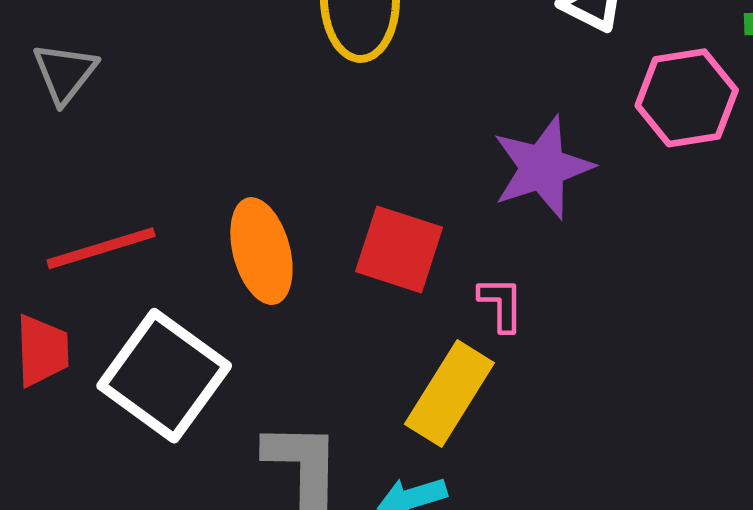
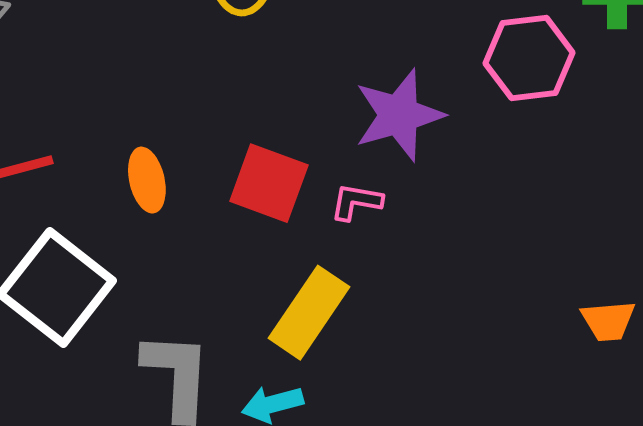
orange ellipse: (261, 251) -> (147, 180), size x0.7
pink L-shape: (501, 304) -> (356, 202), moved, turned -82

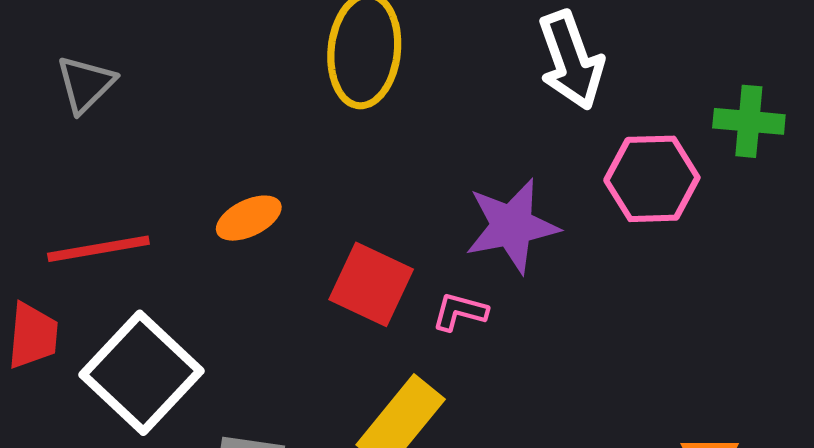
orange ellipse: (147, 180) -> (249, 218), moved, turned 72

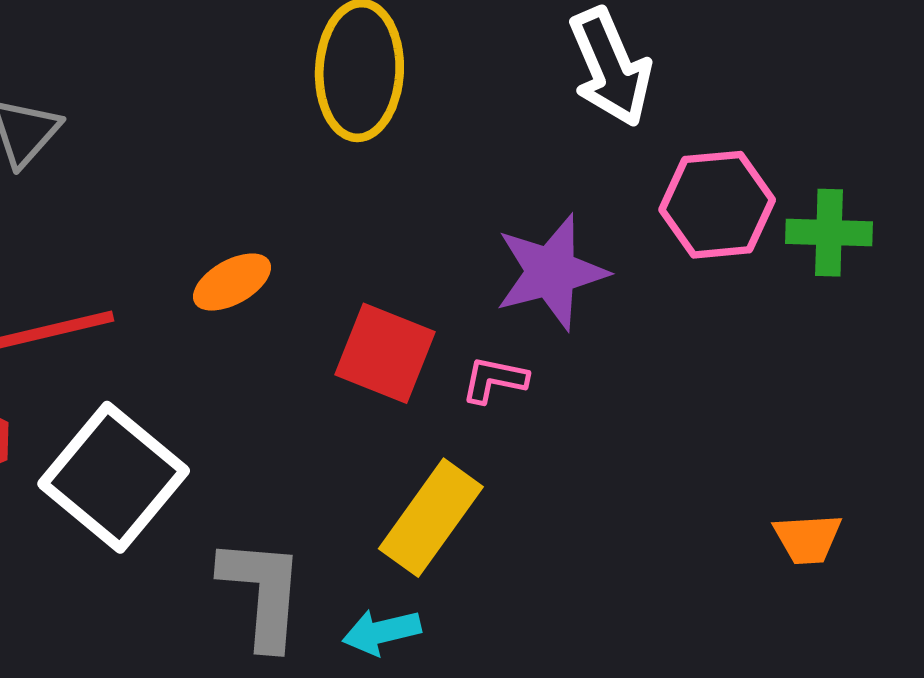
green cross: (749, 121) -> (829, 233), moved

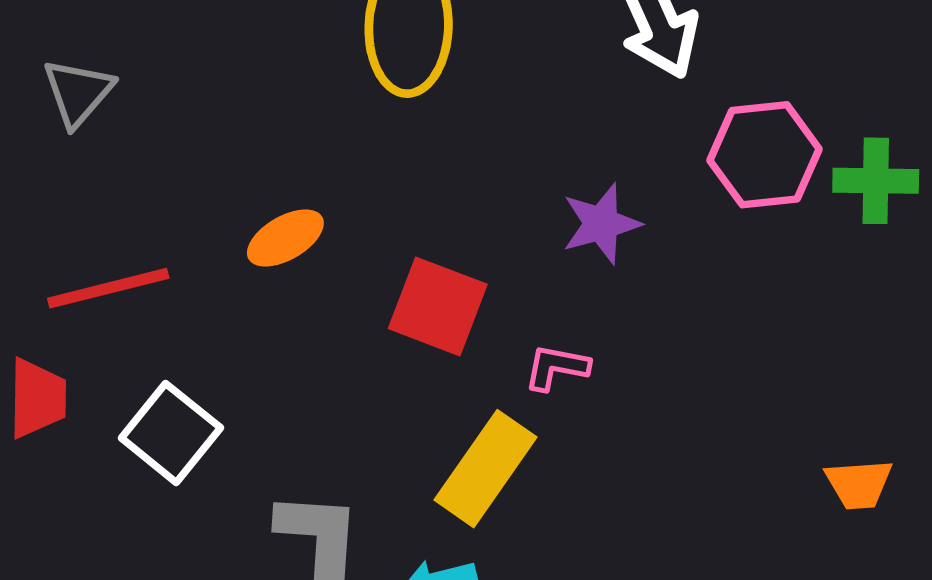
purple star: (551, 272) -> (601, 224), size x0.7
pink L-shape: (494, 380) -> (556, 367), moved
white square: (114, 477) -> (171, 433), size x0.7

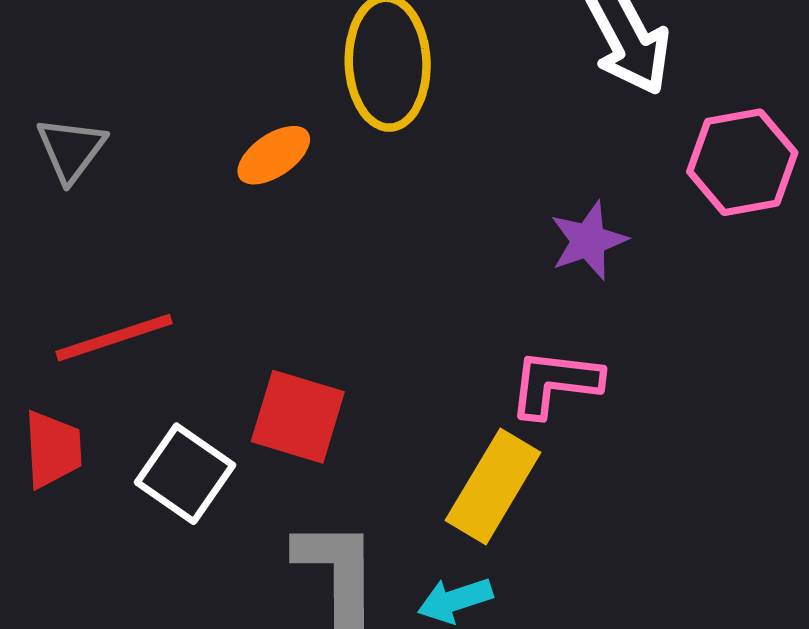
orange ellipse: (285, 238) -> (274, 155), moved
red square: (438, 306) -> (298, 417), moved
pink L-shape: (556, 367) -> (555, 383), size x1.5

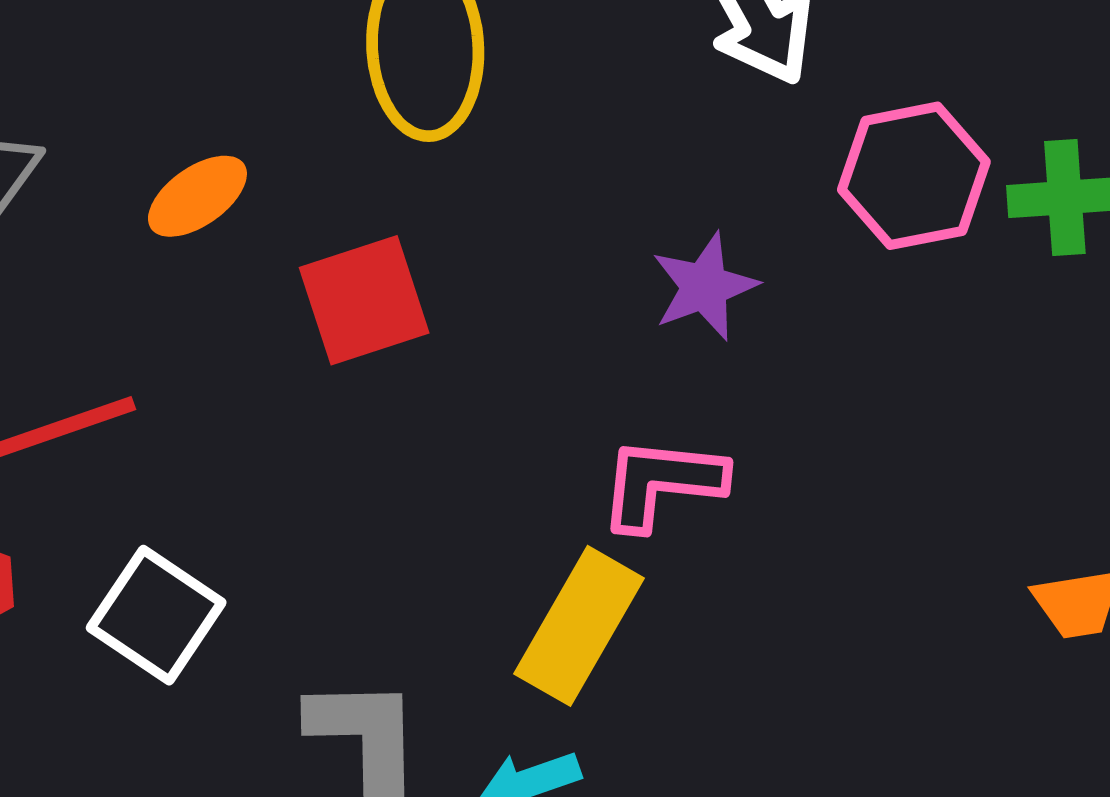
orange ellipse: (274, 155) -> (197, 196), moved
red square: (298, 417) -> (364, 300), moved, turned -34

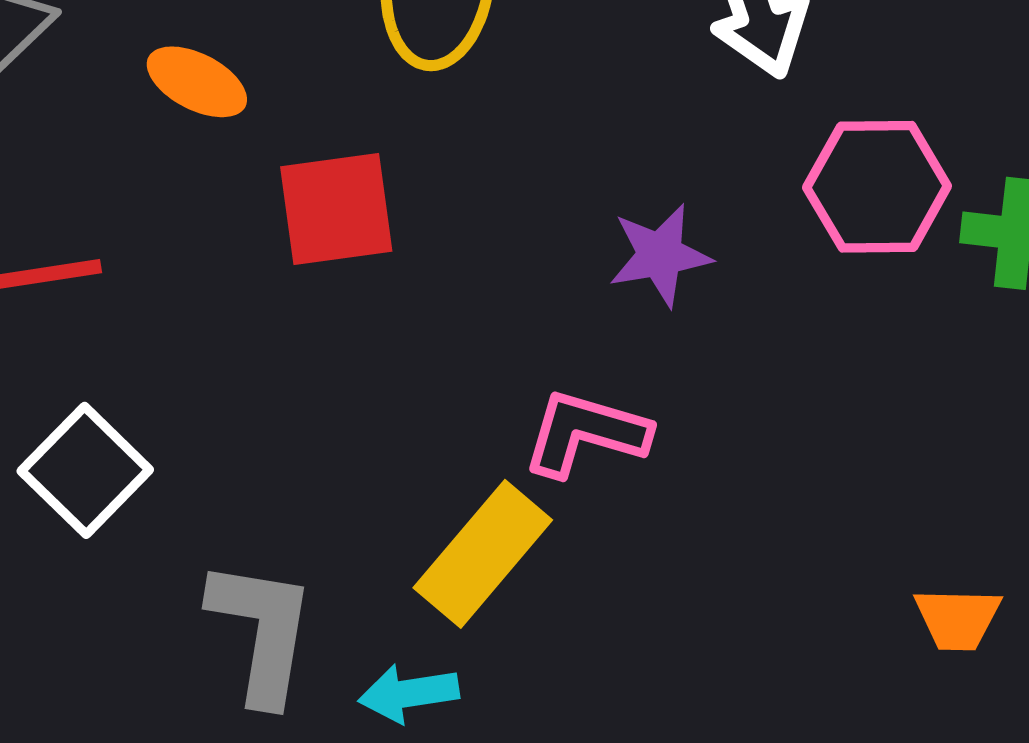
orange ellipse: (197, 196) -> (197, 82), turned 52

